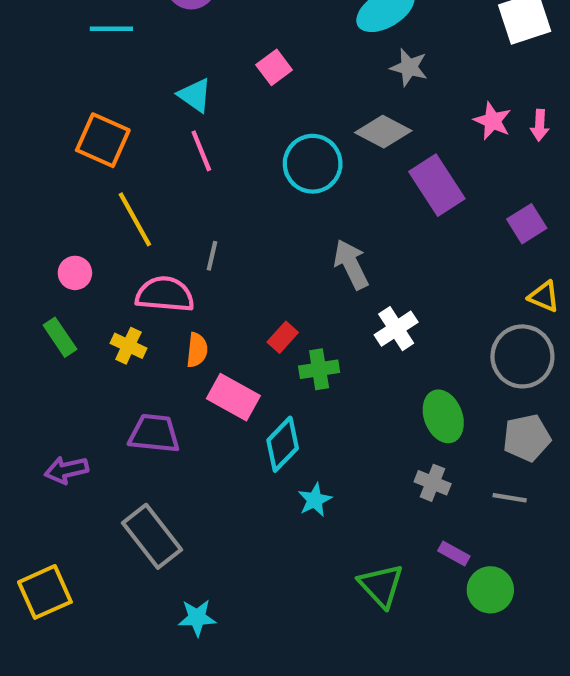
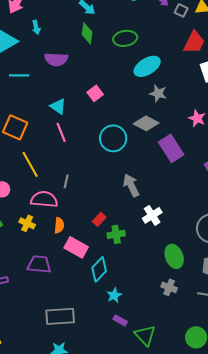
gray rectangle: (152, 536) -> (60, 316), moved, turned -56
purple rectangle: (454, 553) -> (120, 320), moved

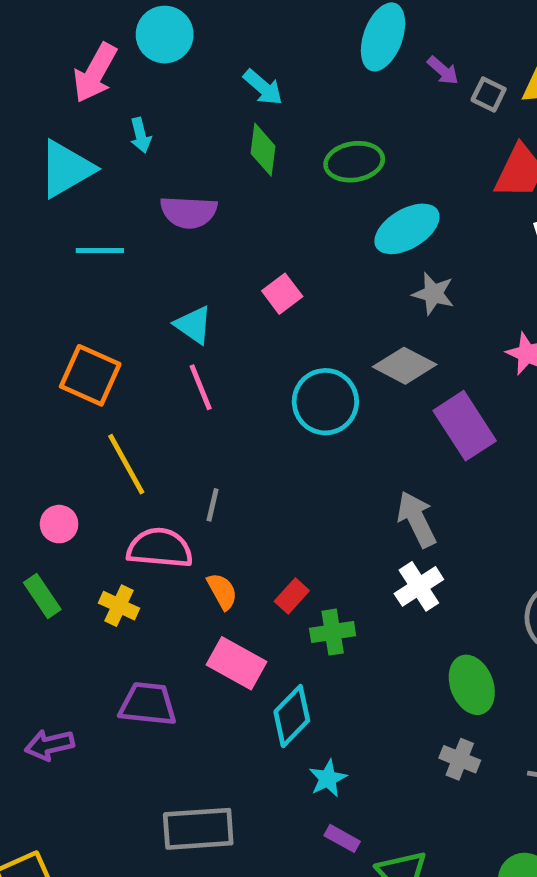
gray arrow: (131, 185) -> (417, 519), moved
orange semicircle: (59, 225) -> (222, 591), moved, turned -35

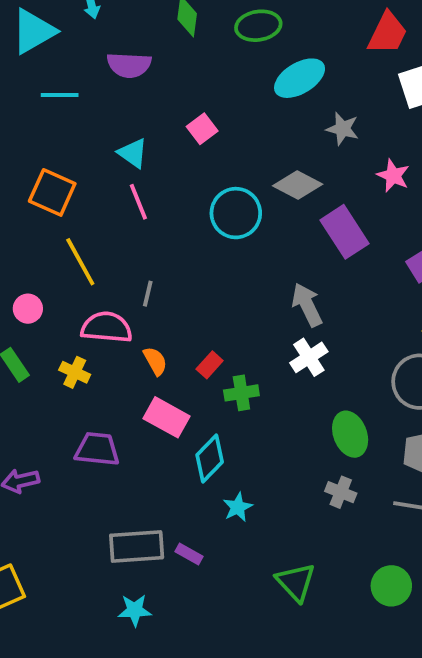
gray star: (433, 294) -> (343, 129), moved
purple rectangle: (342, 838) -> (189, 554), moved

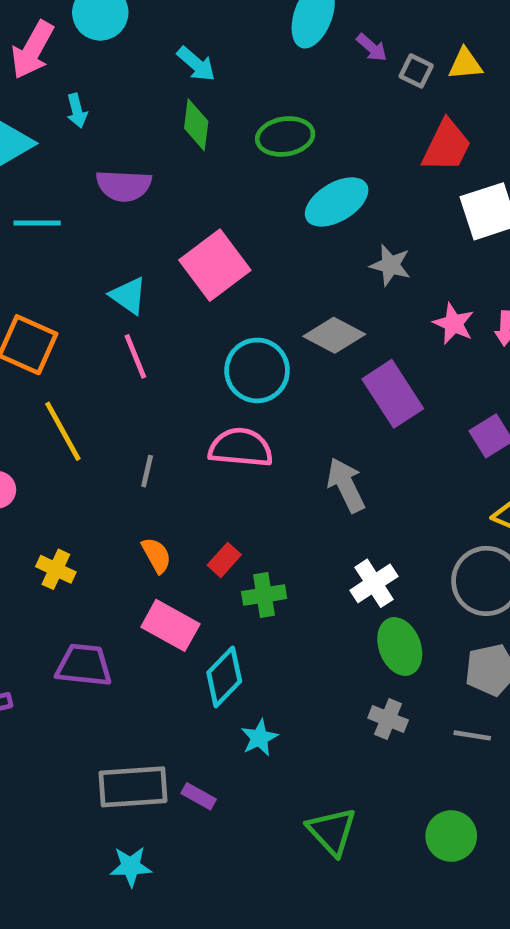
pink square: (202, 129) -> (215, 265), size x1.8
pink semicircle: (107, 327) -> (241, 448), moved
white cross: (309, 357) -> (374, 583), moved

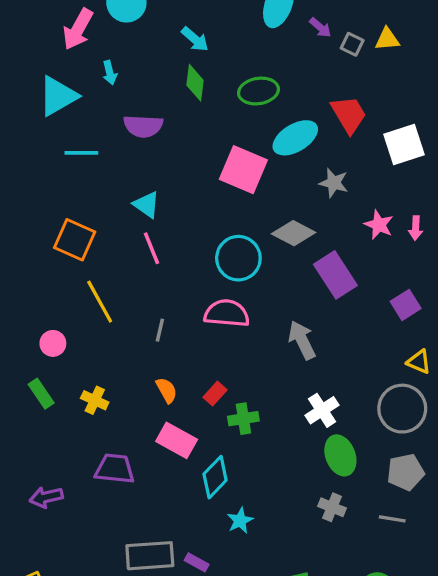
red trapezoid: (447, 146) -> (349, 114), moved, turned -57
pink square: (215, 265) -> (243, 170), moved, turned -30

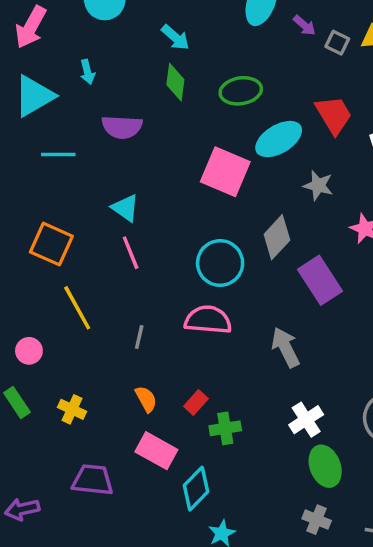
pink arrow: (78, 29) -> (31, 27), moved
gray diamond: (294, 233) -> (277, 237), turned -75

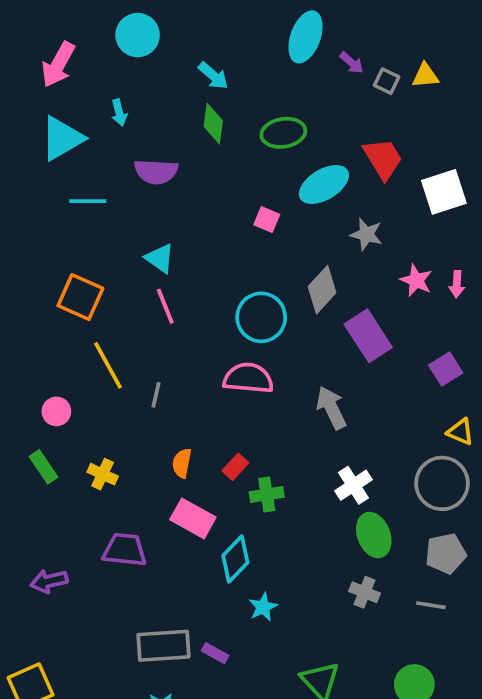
pink square: (225, 172) -> (267, 220), size x0.5
gray line: (139, 337) -> (156, 395), moved
orange semicircle: (146, 399) -> (182, 463), turned -140

